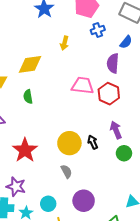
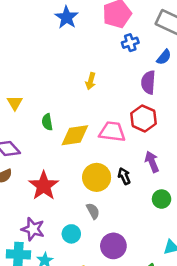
yellow arrow: (64, 43) -> (91, 81), moved
yellow diamond: (30, 64) -> (75, 135), moved
pink trapezoid: (83, 86) -> (112, 132), moved
green circle: (124, 153) -> (162, 199), moved
cyan circle: (48, 204) -> (71, 234), moved

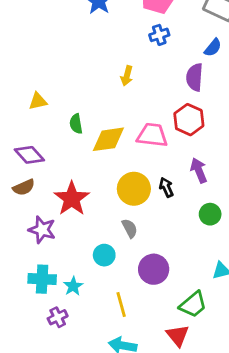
blue cross: (130, 43) -> (159, 35), moved
yellow triangle: (15, 103) -> (38, 101), turned 49
purple star: (33, 229) -> (42, 230), moved

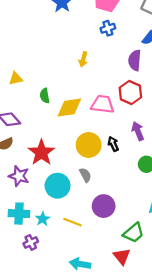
cyan circle: (104, 255) -> (58, 186), moved, size x1.5
yellow line: (121, 304) -> (73, 222), moved, turned -54

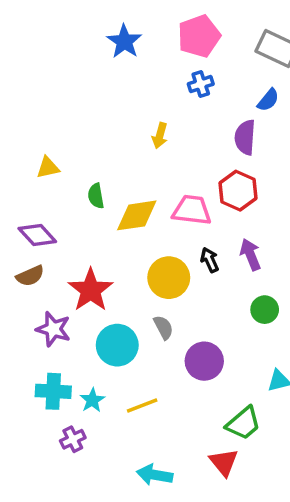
black arrow: (113, 144) -> (210, 260), moved
purple circle: (104, 206) -> (204, 361), moved
yellow line: (73, 222) -> (142, 406), turned -42

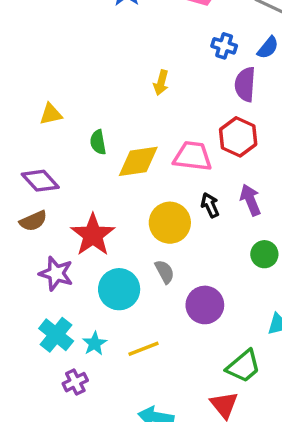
blue cross: (201, 84) -> (224, 46), moved, turned 35
cyan cross: (53, 391) -> (56, 335), turned 36

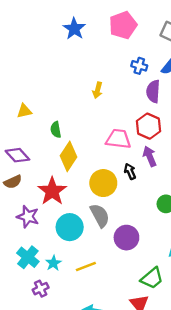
yellow diamond: (138, 161) -> (68, 156), moved, turned -48
purple arrow: (250, 200) -> (150, 156), moved
gray semicircle: (165, 272) -> (100, 216), size x1.5

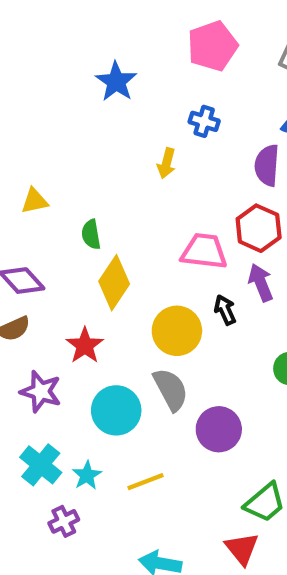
blue star: (74, 29) -> (116, 82), moved
blue cross: (139, 66) -> (204, 121), moved
red star: (52, 191) -> (85, 345), size x0.7

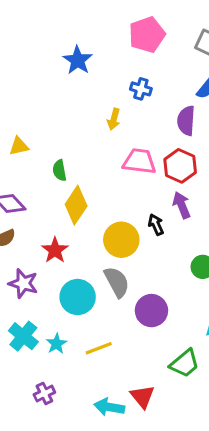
pink trapezoid: (204, 251) -> (139, 161), moved
purple cross: (64, 521) -> (44, 393), moved
red triangle: (242, 549) -> (142, 397), moved

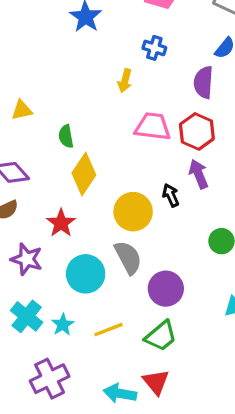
green trapezoid: (185, 363) -> (161, 336), moved
purple cross: (44, 393) -> (50, 379), size x1.6

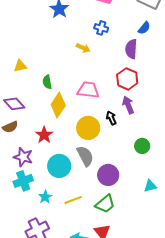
yellow arrow: (125, 81) -> (83, 48), turned -80
pink trapezoid: (153, 127) -> (88, 90), moved
cyan cross: (27, 316) -> (23, 181), moved, turned 30

